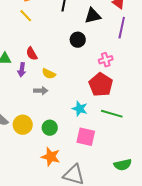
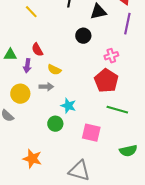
cyan star: (80, 109) -> (68, 106), moved
yellow circle: (23, 125) -> (20, 94), moved
orange star: (51, 157) -> (32, 159), moved
green semicircle: (123, 165) -> (128, 151), moved

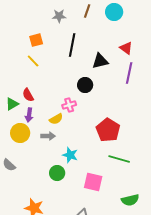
red semicircle: (37, 50) -> (28, 95), moved
green triangle: (10, 55) -> (12, 104), turned -32
pink cross: (111, 56) -> (69, 105), moved
yellow semicircle: (54, 70) -> (56, 119), turned -56
yellow circle: (20, 94) -> (20, 133), moved

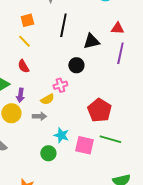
red triangle: (126, 48) -> (117, 28), turned -32
red semicircle: (28, 95) -> (23, 66), moved
pink square: (93, 182) -> (84, 145), moved

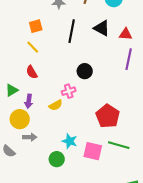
black triangle: (91, 41) -> (102, 28), moved, turned 42
gray arrow: (39, 116) -> (30, 137), moved

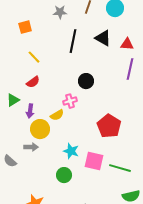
orange square: (36, 26) -> (25, 27), moved
red semicircle: (32, 72) -> (33, 82), turned -96
yellow circle: (20, 119) -> (40, 129), moved
green line: (119, 145) -> (120, 168), moved
green circle: (57, 159) -> (64, 175), moved

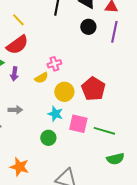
black circle: (86, 81) -> (88, 27), moved
red semicircle: (33, 82) -> (17, 45), size x1.6
yellow circle: (40, 129) -> (64, 92), moved

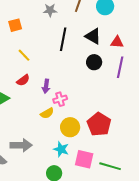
red semicircle: (17, 45) -> (23, 80), size x0.6
purple arrow: (14, 74) -> (46, 86), moved
gray arrow: (15, 110) -> (21, 145), size x1.5

